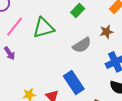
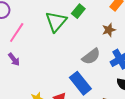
green triangle: (44, 28) -> (56, 22), moved, turned -30
gray semicircle: (82, 45) -> (91, 56), moved

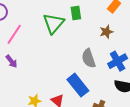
green rectangle: (78, 11) -> (76, 13), turned -48
gray semicircle: (91, 56) -> (89, 58), turned 108

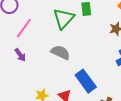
gray semicircle: (89, 58) -> (60, 52), moved, turned 132

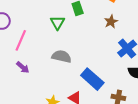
green triangle: (64, 19) -> (57, 23), size x0.7

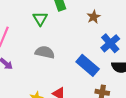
blue rectangle: (92, 79) -> (88, 65), moved

